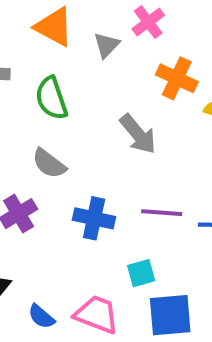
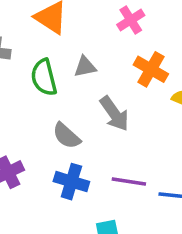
gray triangle: (107, 45) -> (85, 67), moved, turned 30
gray semicircle: (49, 164) -> (66, 136), moved

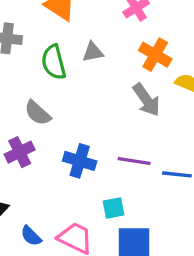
gray arrow: (114, 114) -> (146, 100), moved
gray semicircle: (66, 136) -> (38, 113), moved

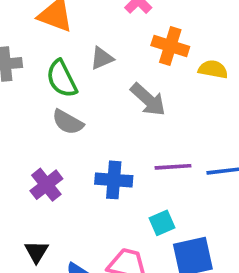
gray arrow: (146, 100) -> (148, 100), moved
gray semicircle: (38, 113) -> (68, 122), moved

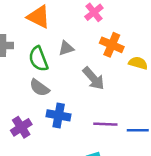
blue cross: (114, 180) -> (59, 115), moved

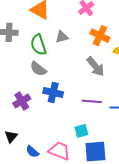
gray arrow: (94, 78) -> (95, 66), moved

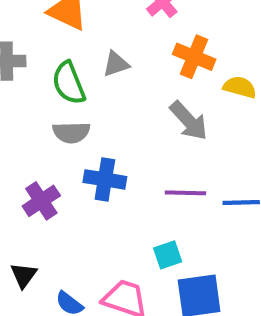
gray semicircle: (38, 69) -> (71, 132), turned -36

